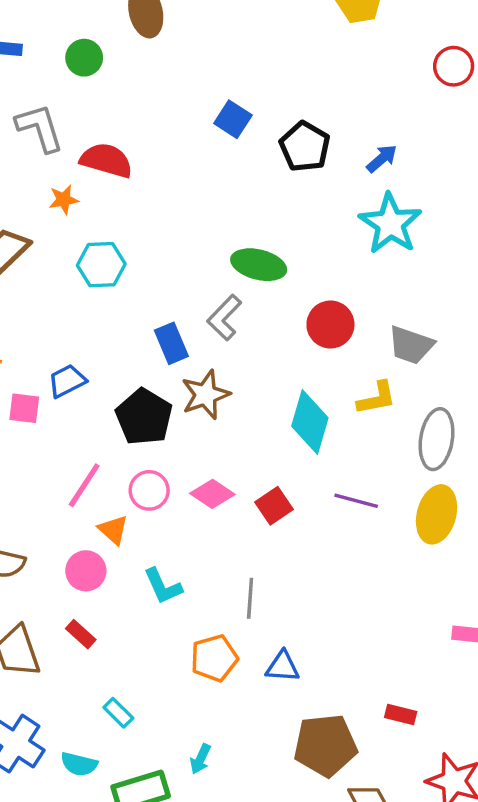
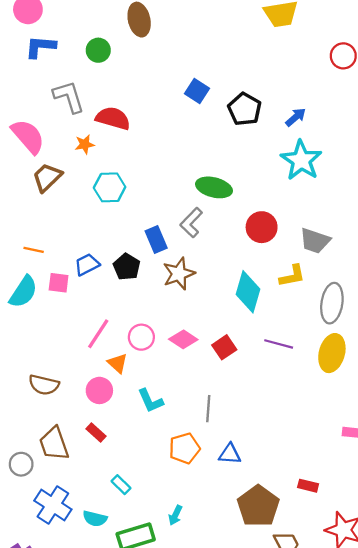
black pentagon: (144, 417) -> (127, 267), moved, size x0.7
brown pentagon: (325, 745) -> (258, 506), turned -30

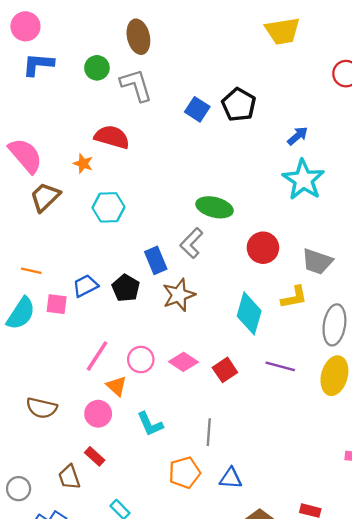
gray L-shape: (69, 97) -> (136, 85), moved
black pentagon: (245, 109) -> (239, 105), moved
orange star: (85, 144) -> (83, 164), turned 30
brown trapezoid: (54, 444) -> (69, 477), moved, size x0.7

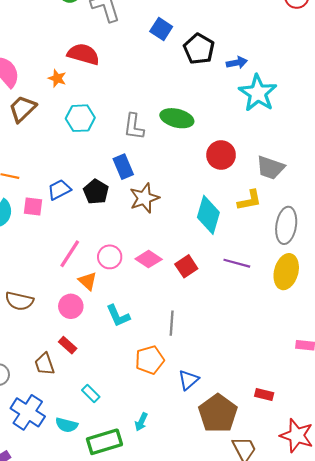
black pentagon: (239, 105) -> (199, 49), moved
blue arrow: (298, 136) -> (237, 63), moved, turned 30
gray L-shape: (191, 243) -> (134, 127), moved, turned -36
blue triangle: (231, 478) -> (188, 380), moved, turned -45

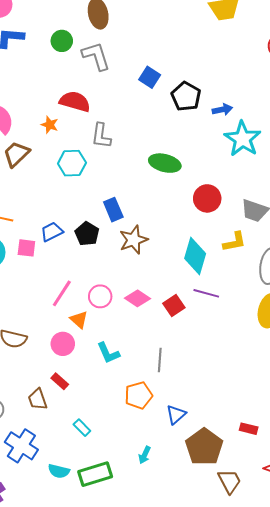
gray L-shape: (134, 127) -> (101, 136), moved
purple line: (237, 263) -> (206, 293), moved
cyan arrow: (141, 422) -> (145, 455), moved
cyan semicircle: (67, 425) -> (59, 471), moved

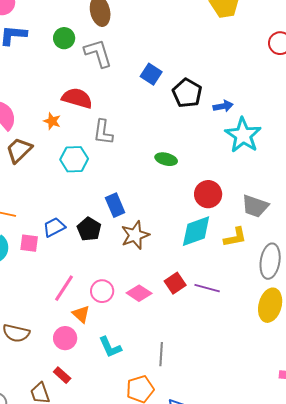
green ellipse: (165, 163) -> (166, 159), size x0.7
cyan diamond: (195, 256) -> (196, 231), moved, turned 54
red square: (174, 305) -> (175, 283), moved

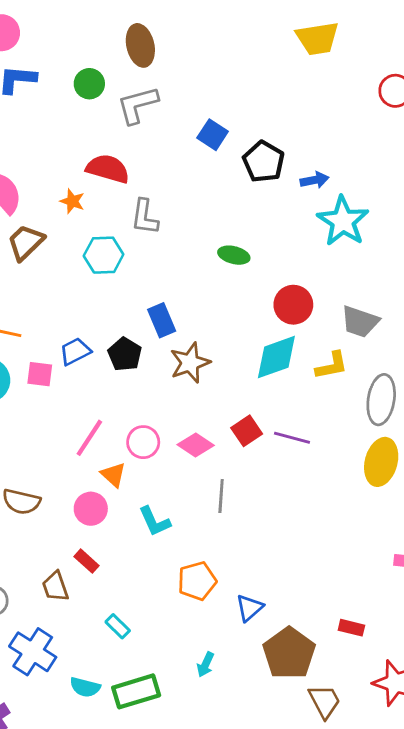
gray L-shape: (98, 53) -> (138, 105), turned -88
gray line: (161, 354) -> (221, 496), moved

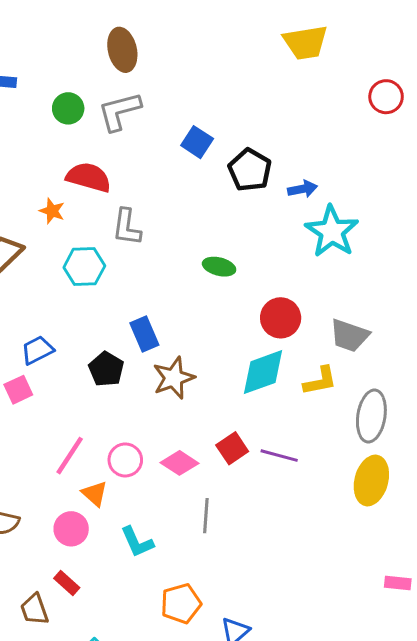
green circle: (89, 84) -> (68, 108), moved
blue trapezoid: (75, 351) -> (37, 350), moved
pink square: (40, 374) -> (18, 390), turned -32

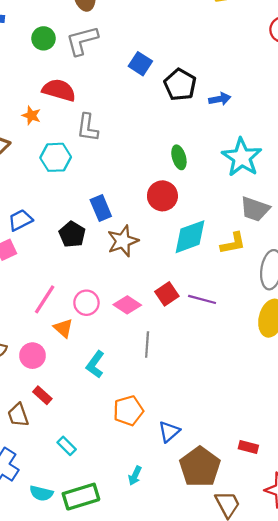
cyan star: (332, 231) -> (242, 157), moved
green ellipse: (219, 267) -> (179, 157), moved, turned 60
red circle: (281, 318) -> (162, 196), moved
pink circle: (71, 529) -> (32, 356), moved
cyan L-shape: (137, 542) -> (95, 364), turned 60

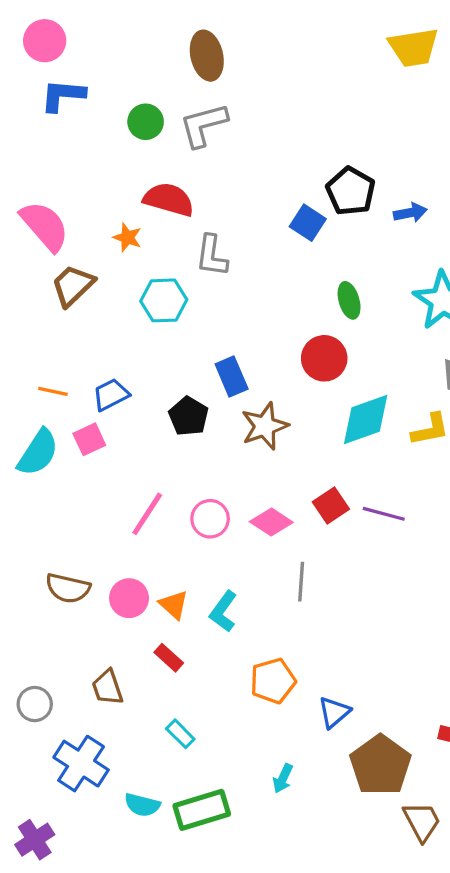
blue square: (140, 64) -> (308, 223), moved
orange triangle: (63, 328) -> (174, 605), moved
red rectangle: (42, 395) -> (169, 658), moved

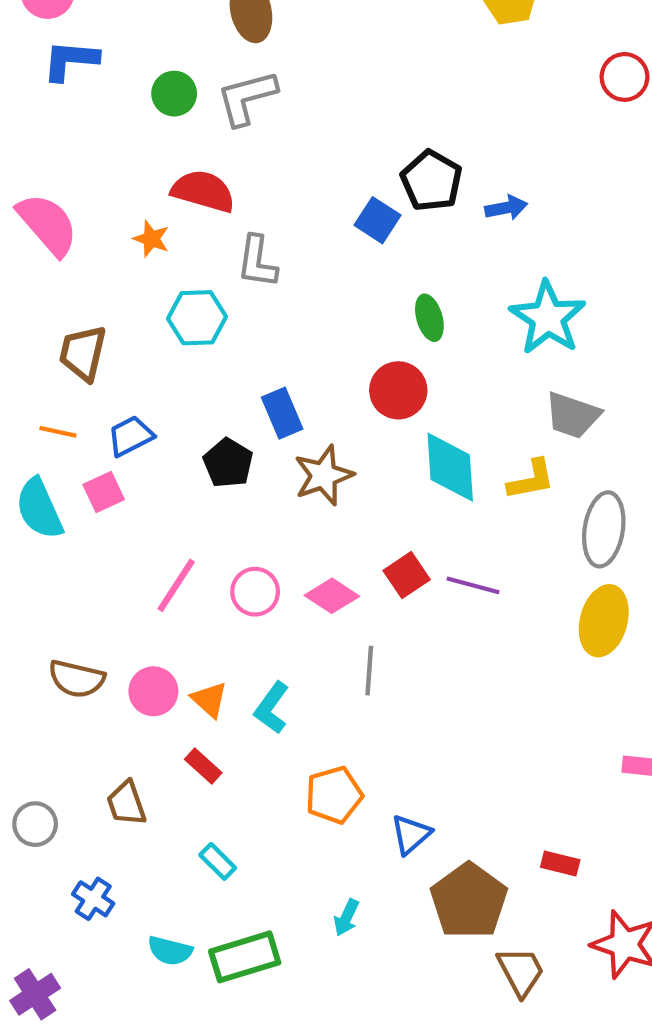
brown trapezoid: (73, 286) -> (83, 353), moved, turned -33
cyan diamond: (366, 419) -> (450, 467), turned -74
cyan semicircle: (38, 453) -> (39, 509), turned 123
blue cross: (81, 764) -> (93, 899), size x0.6

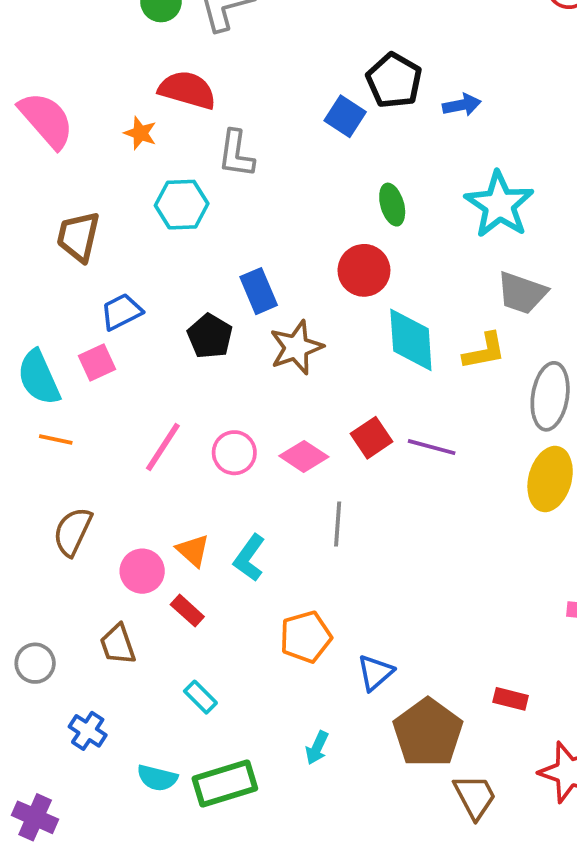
orange line: (58, 432) -> (56, 440), moved
brown semicircle: (77, 679) -> (73, 532), turned 102
pink circle: (153, 691) -> (142, 571), moved
purple cross: (35, 994) -> (35, 817), turned -33

